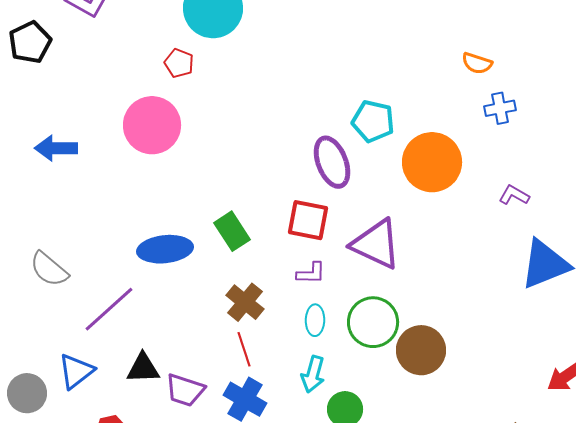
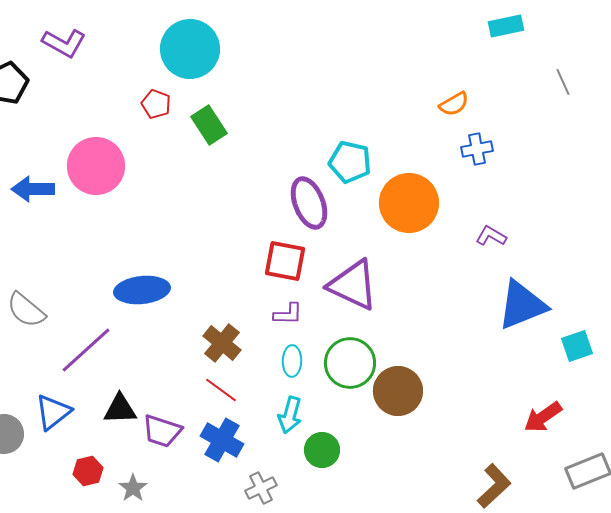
orange semicircle: (477, 63) -> (454, 104), turned -48
pink circle: (152, 125) -> (96, 166), moved
green rectangle: (232, 231) -> (209, 125), moved
red line: (244, 349) -> (221, 390), turned -36

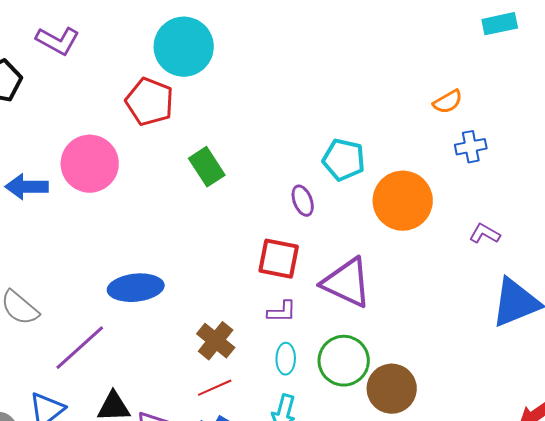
red pentagon: (156, 104) -> (150, 102), size x1.6
green rectangle: (209, 125) -> (207, 167), moved
purple ellipse: (309, 203) -> (303, 201), size x0.6
red line: (221, 390) -> (215, 388), turned -60

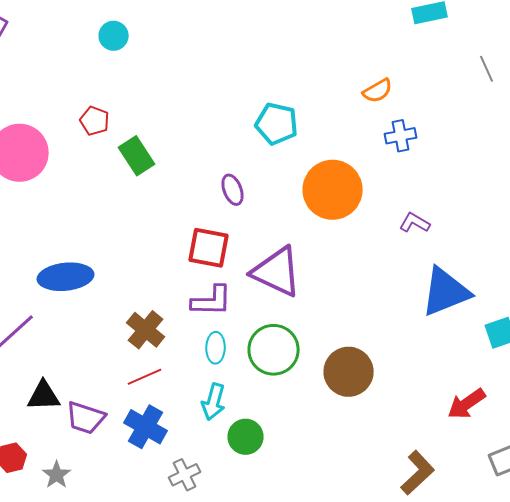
cyan circle: (184, 47) -> (114, 36), size x0.5
red pentagon: (150, 102) -> (95, 121), moved, size x0.6
cyan pentagon: (344, 160) -> (277, 124), moved
purple L-shape: (282, 312) -> (212, 301), size x1.4
brown circle: (392, 389) -> (349, 372), moved

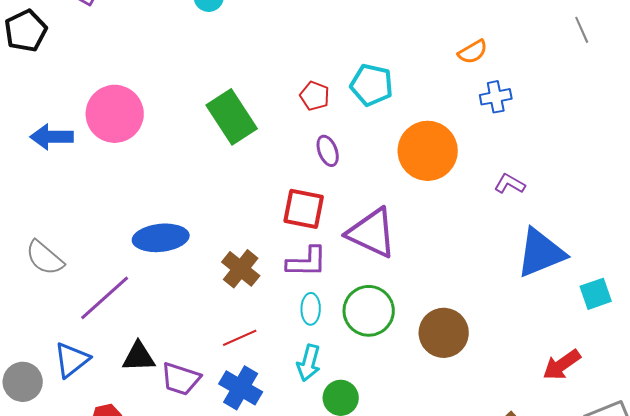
red pentagon: (95, 121) -> (315, 96), moved
green rectangle: (137, 156) -> (232, 117), size x1.4
brown cross: (146, 330) -> (241, 269), moved

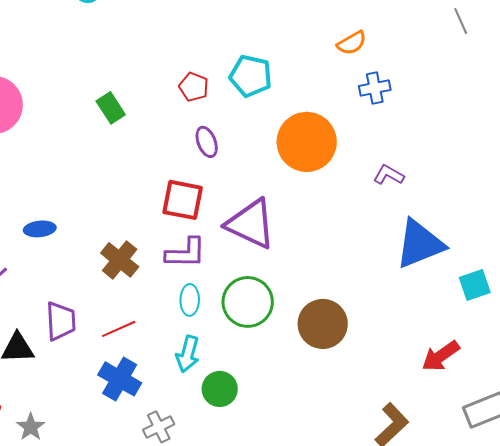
green rectangle: (232, 117) -> (111, 108), size x0.6
blue ellipse: (161, 238) -> (40, 229), size x0.6
purple trapezoid: (181, 379) -> (61, 321), moved, turned -111

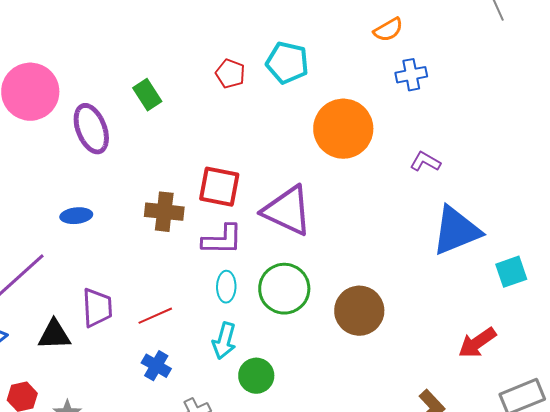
purple ellipse: (207, 142) -> (91, 129), moved, size x1.6
brown cross: (120, 260) -> (164, 212), moved, turned -33
blue cross: (120, 379) -> (156, 366), size x0.7

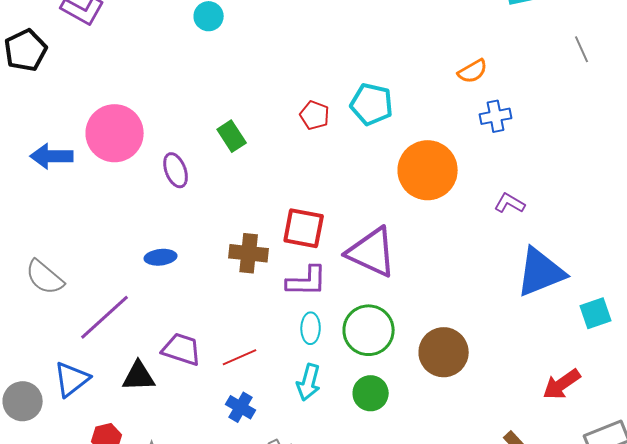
purple ellipse: (91, 129) -> (176, 170), size x0.7
purple trapezoid: (97, 308) -> (182, 349), turned -69
green circle: (256, 376) -> (371, 393), moved

